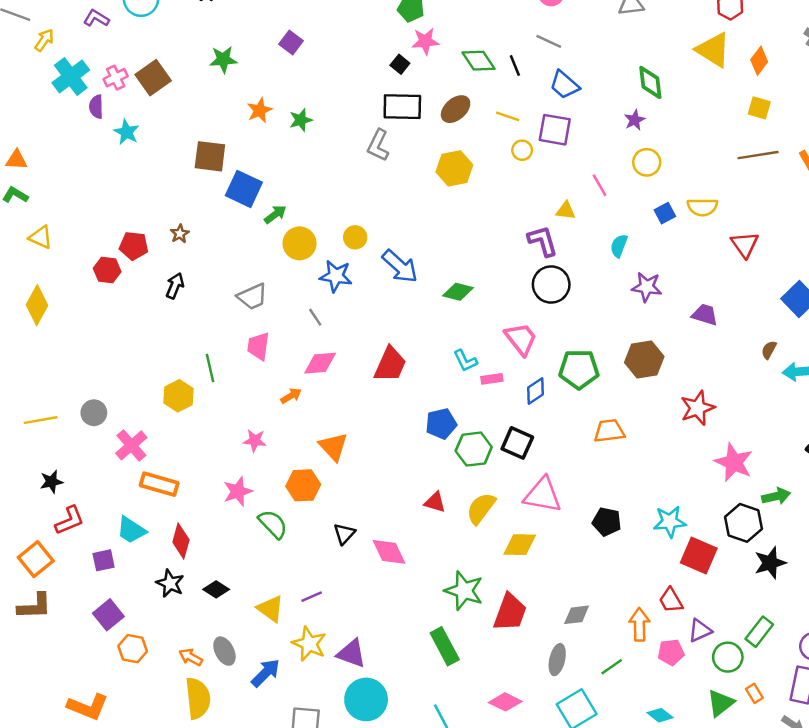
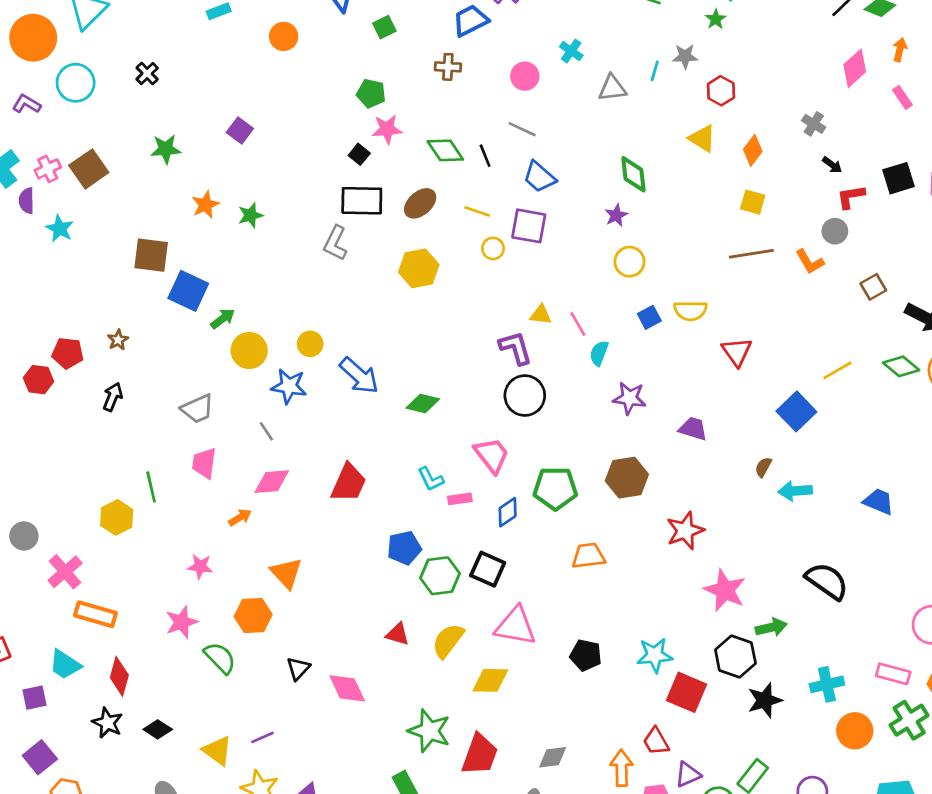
yellow triangle: (713, 50) -> (702, 138), size x0.7
pink line: (600, 185) -> (578, 324), moved

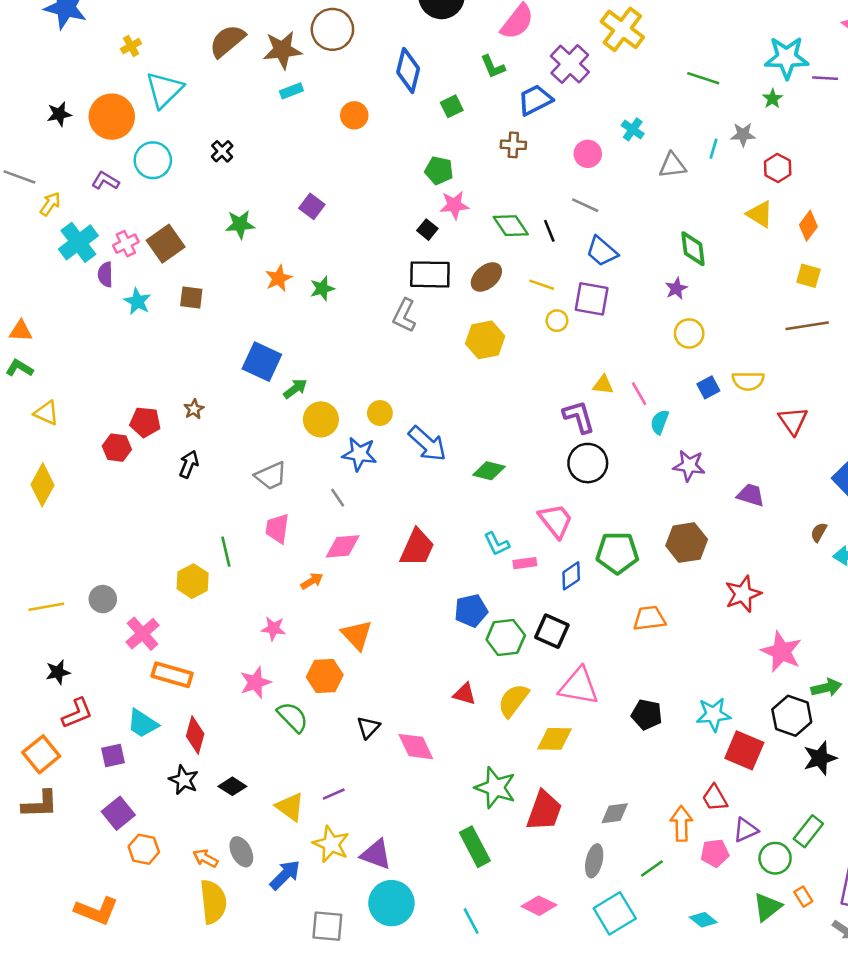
brown square: (151, 255) -> (191, 298), moved, size x0.7

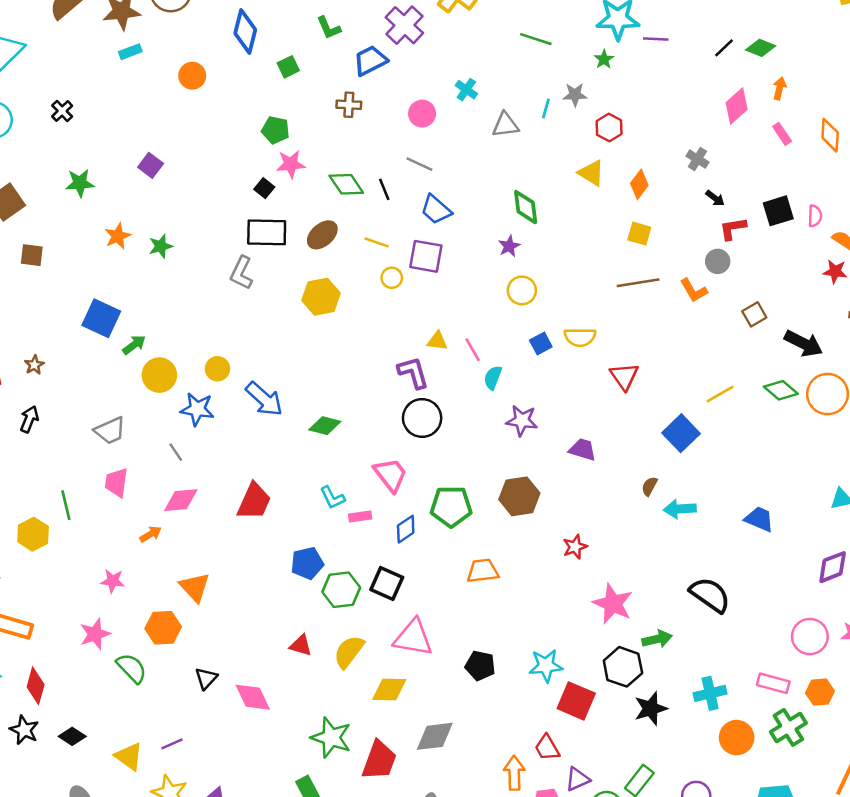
red star: (743, 594) -> (575, 547), size x0.7
gray diamond: (615, 813) -> (435, 736), moved, size x1.4

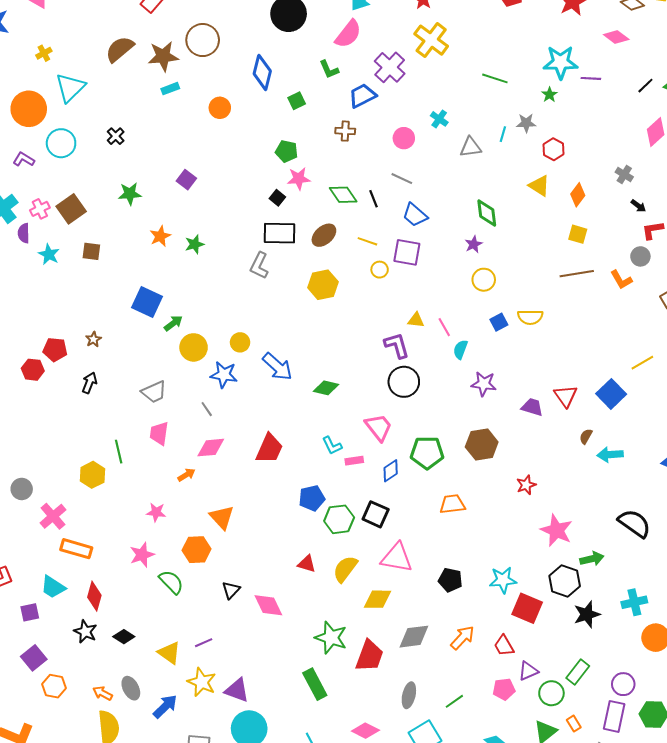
red triangle: (624, 376) -> (566, 396), moved
orange arrow: (514, 773) -> (462, 638), moved, turned 44

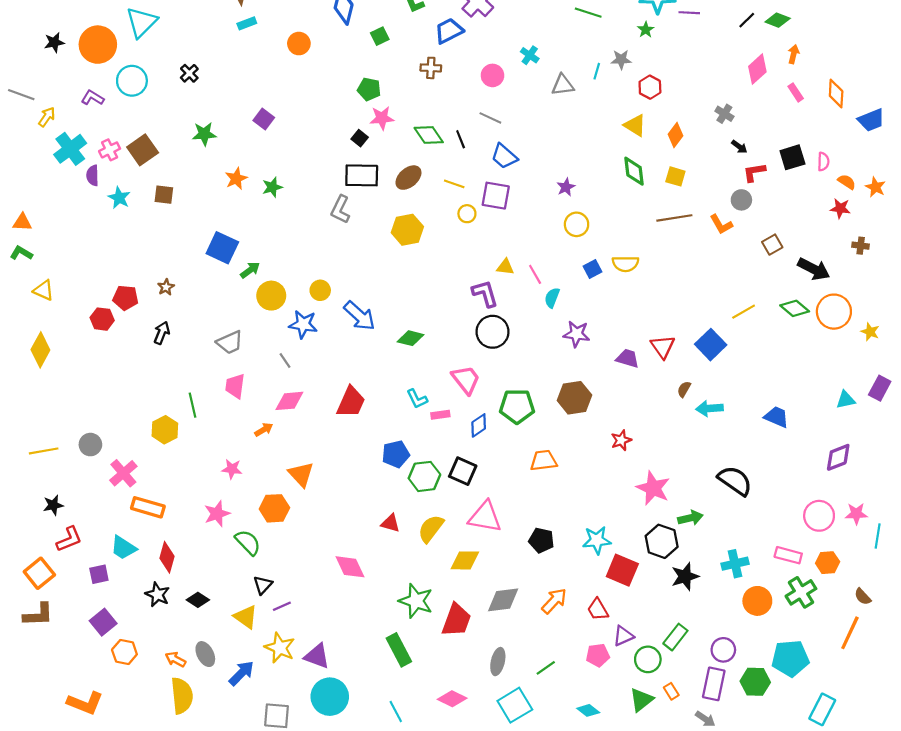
green diamond: (487, 213) -> (634, 171), moved
black triangle: (231, 590) -> (263, 585), moved

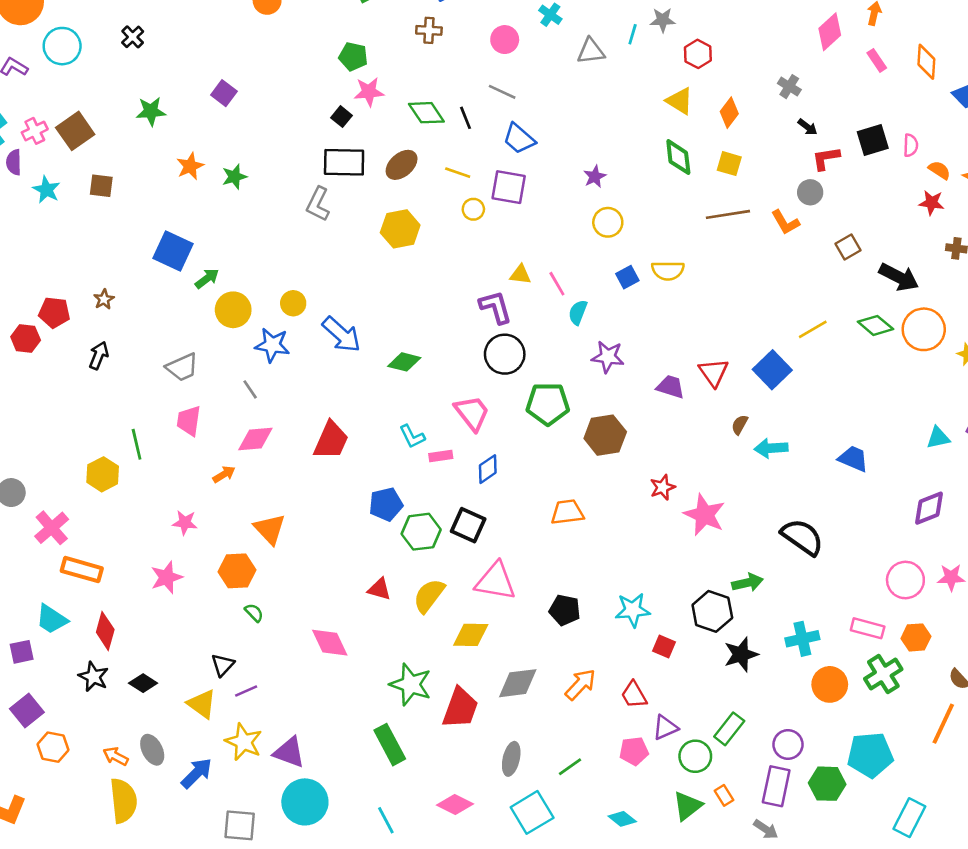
green pentagon: (517, 406) -> (548, 404), moved
pink star: (653, 488) -> (704, 515), moved
green semicircle: (248, 542) -> (254, 613), moved, size x0.6
red square: (622, 570) -> (664, 647), size x0.6

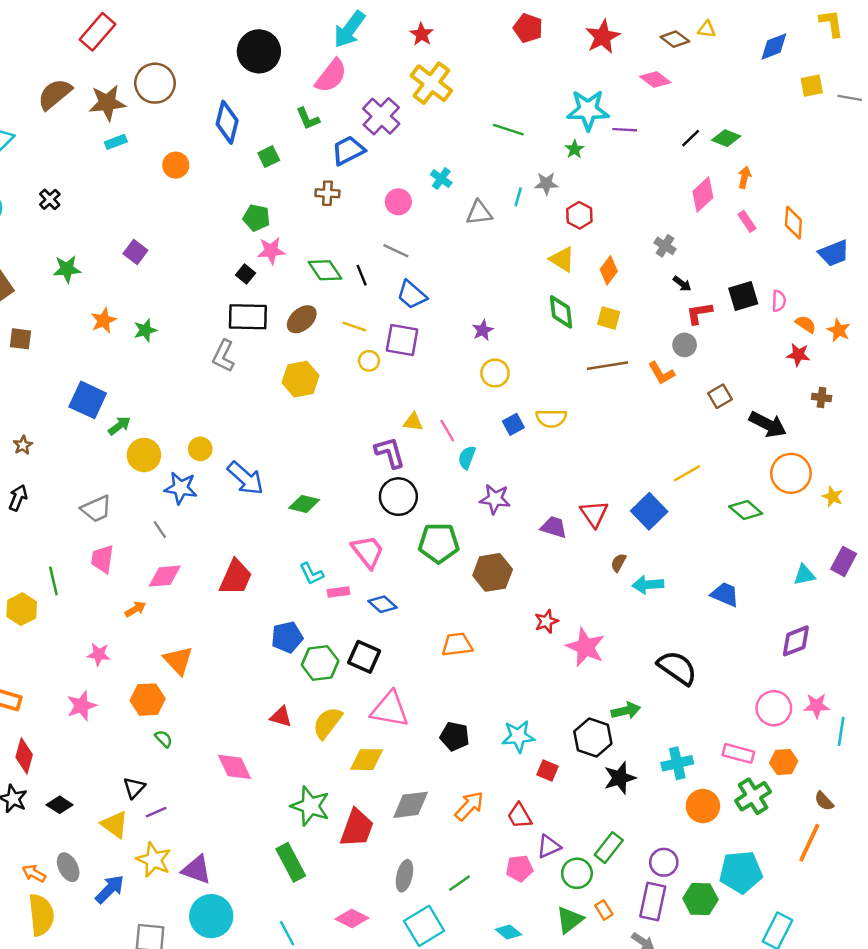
green diamond: (875, 325) -> (746, 510), moved
blue diamond: (488, 469) -> (382, 604), turned 76

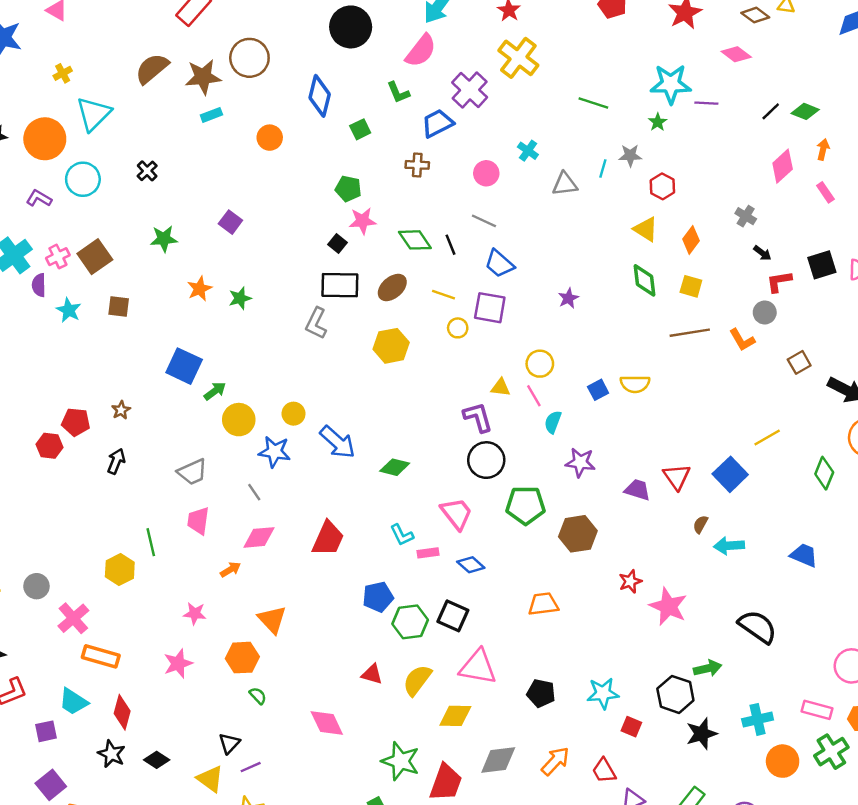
yellow circle: (495, 373) -> (540, 364), moved
green diamond: (746, 510) -> (824, 473), turned 72

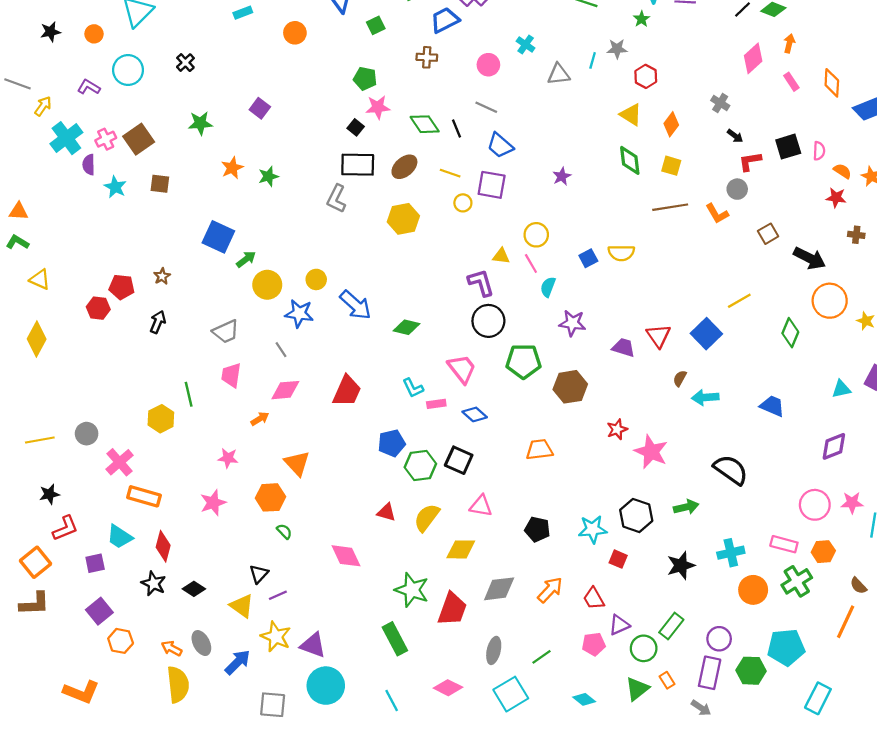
orange circle: (45, 139) -> (94, 34), size x0.5
pink triangle: (478, 667) -> (481, 506), size x0.7
black hexagon: (675, 694) -> (636, 515), moved

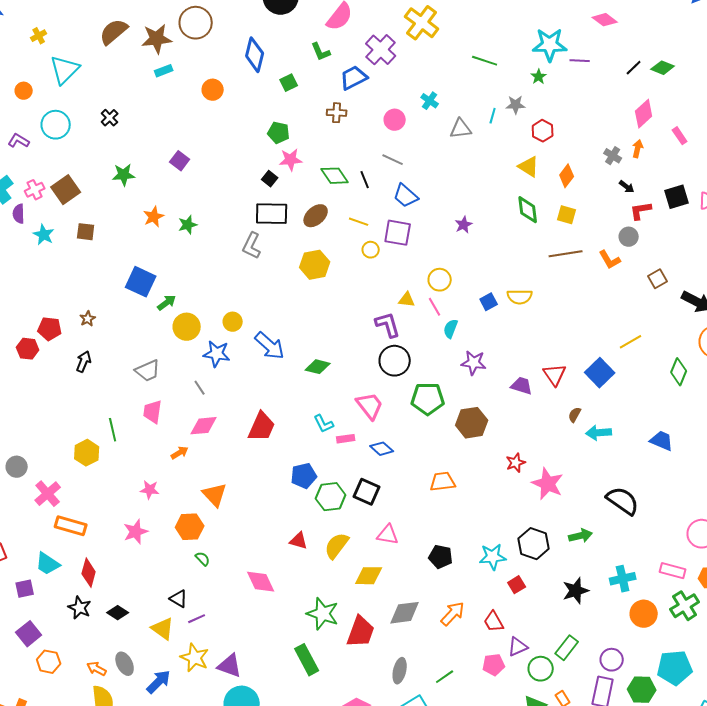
orange arrow: (789, 43) -> (638, 149), moved
red square: (618, 559) -> (517, 585), turned 36
black triangle: (259, 574) -> (179, 599), turned -42

